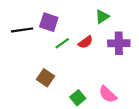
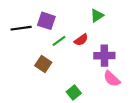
purple cross: (119, 43) -> (104, 56), moved
brown square: (45, 78) -> (43, 64), moved
pink semicircle: (108, 94) -> (112, 79), moved

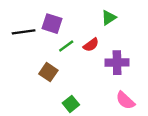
pink semicircle: (112, 79) -> (125, 100), moved
green square: (74, 92) -> (71, 104), moved

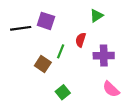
red semicircle: (91, 45) -> (81, 40), turned 144
green line: (66, 46) -> (61, 51), moved, turned -32

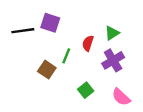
green triangle: (96, 16) -> (112, 33), moved
purple cross: (104, 56) -> (113, 60), turned -30
green square: (63, 92) -> (86, 90), moved

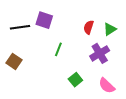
green triangle: (112, 33) -> (110, 29), moved
red semicircle: (88, 43) -> (89, 27), moved
brown square: (47, 70) -> (14, 61), moved

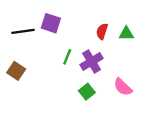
green triangle: (110, 29) -> (126, 34), turned 32
purple cross: (100, 53) -> (92, 62), moved
pink semicircle: (107, 86) -> (123, 87), moved

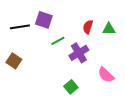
green line: (67, 57) -> (58, 41), moved, turned 40
green square: (87, 92) -> (71, 87), moved

